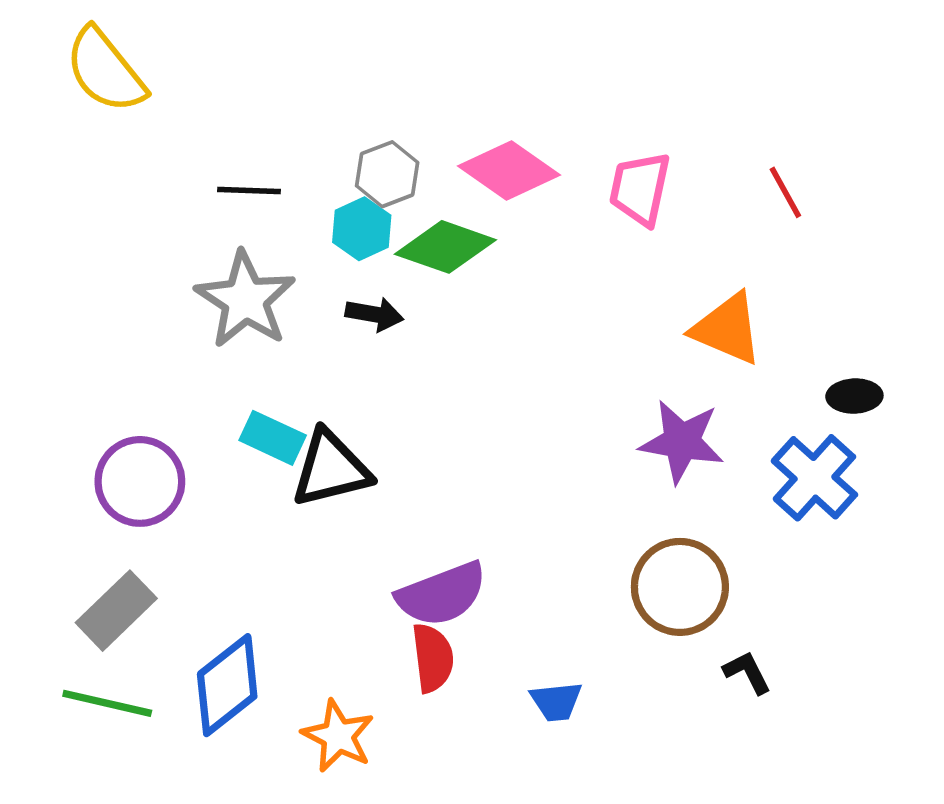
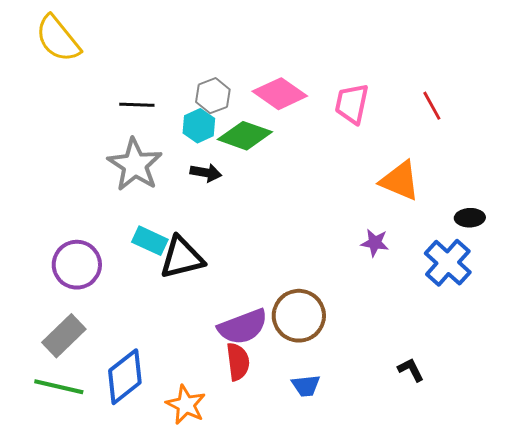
purple star: (682, 441) -> (375, 243), size x0.6
brown circle: (680, 587) -> (299, 316), moved

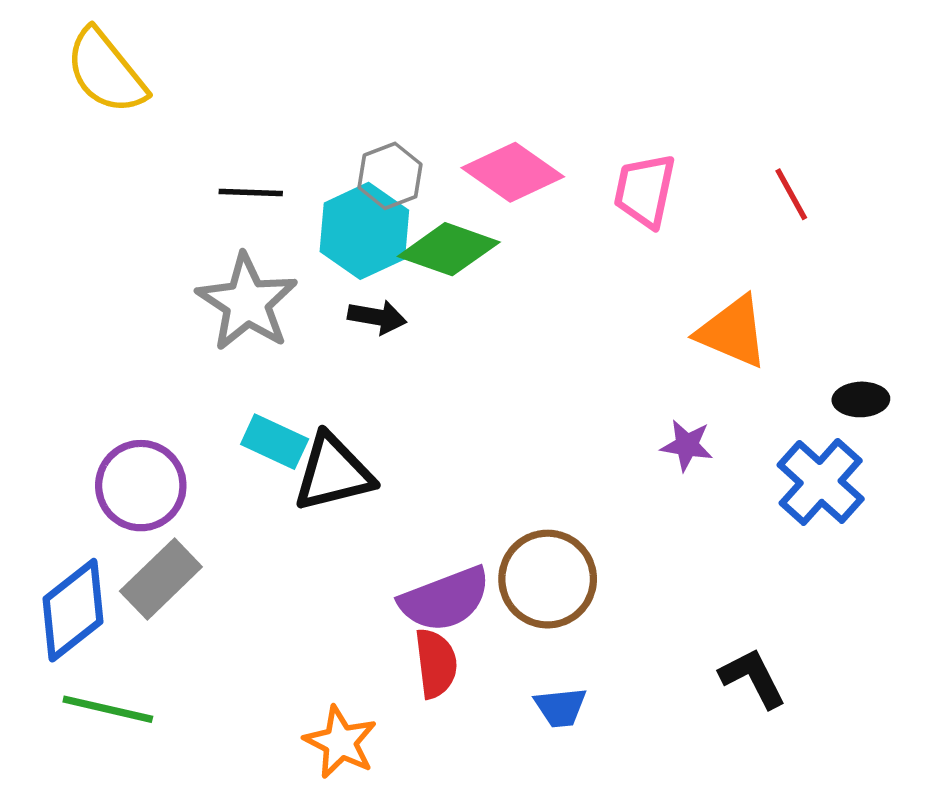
cyan hexagon: (199, 126) -> (364, 231), size x1.5
gray rectangle: (64, 336) -> (161, 579), moved
black L-shape: (411, 370) -> (753, 678), size x1.4
blue diamond: (125, 377) -> (73, 610), moved

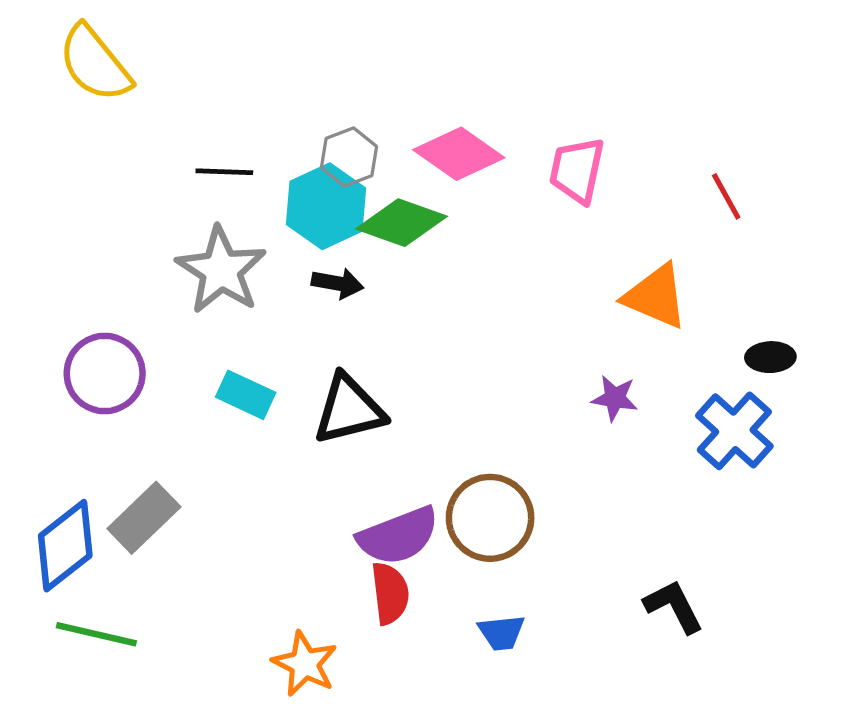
red line: (791, 194) -> (726, 196), moved
black triangle: (333, 473) -> (349, 410), moved
purple circle: (141, 486) -> (105, 374), moved

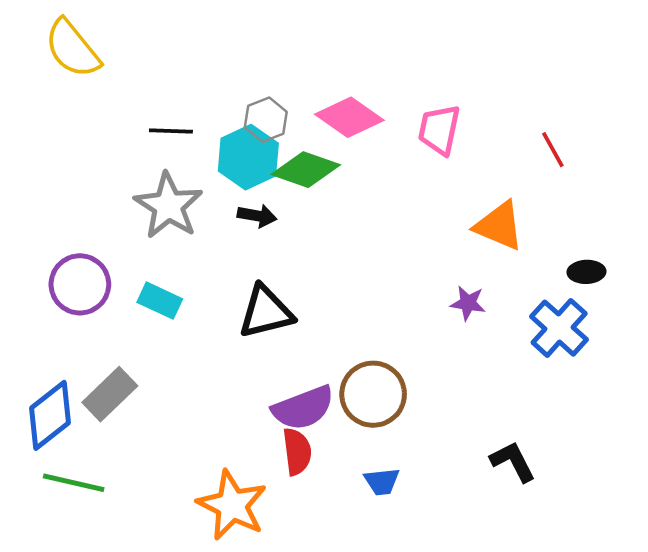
cyan rectangle: (246, 395) -> (160, 301), moved
orange star: (305, 664) -> (232, 505), size x1.4

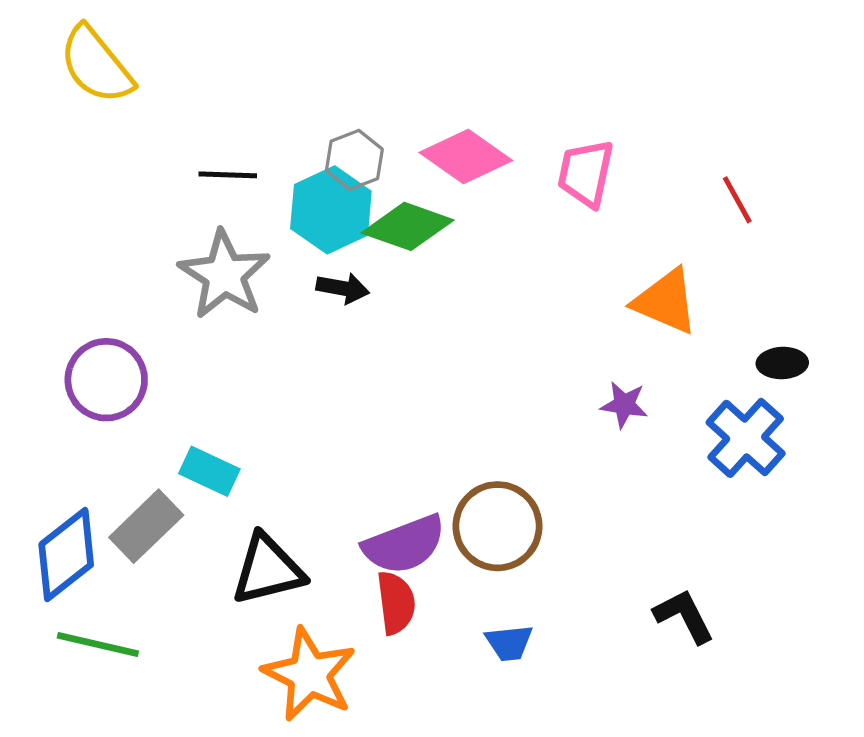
cyan rectangle: (160, 301) -> (209, 471), moved
black triangle: (266, 312) -> (268, 570), moved

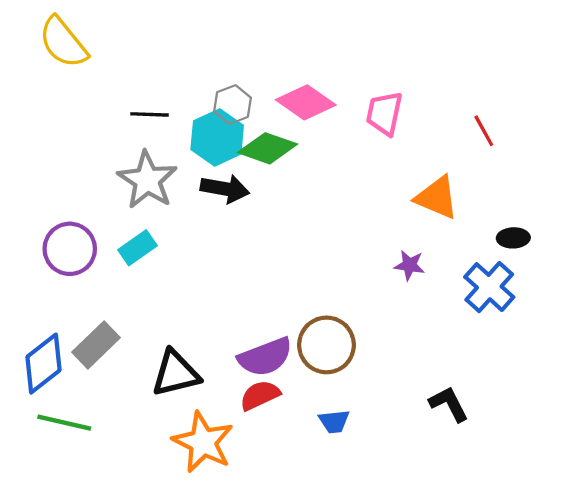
black arrow: (343, 288) -> (225, 189), size x1.4
cyan rectangle: (209, 471) -> (137, 248), moved, turned -60
red semicircle: (396, 603) -> (260, 395), turned -108

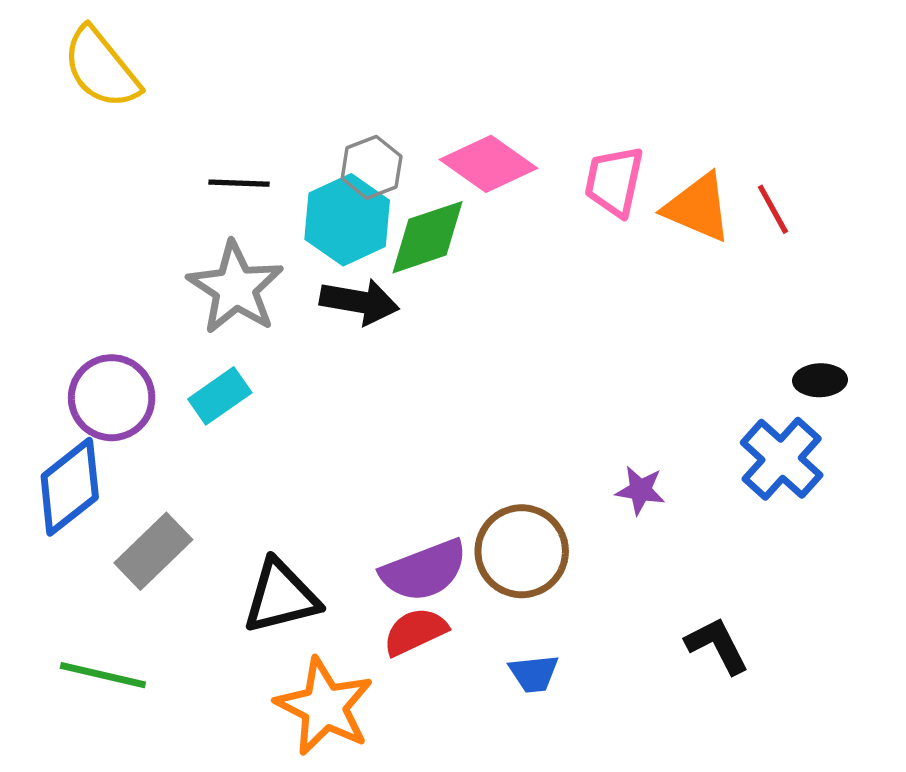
green diamond: (267, 148) -> (427, 237), turned -38
orange triangle: (437, 197) -> (698, 208), moved
purple star: (410, 265) -> (640, 490), moved
blue diamond: (44, 364) -> (70, 487), moved

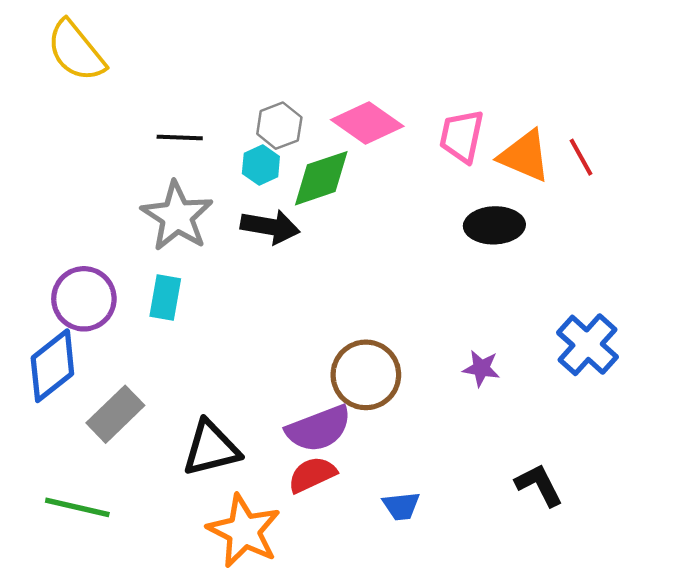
cyan hexagon: (347, 220) -> (261, 165), size x0.6
black ellipse: (820, 380) -> (494, 225), moved, size x1.5
cyan rectangle: (220, 396) -> (165, 297), turned -45
brown circle: (522, 551) -> (366, 375), moved

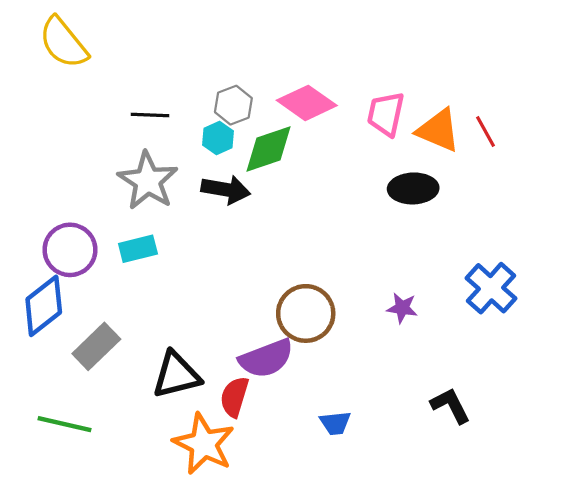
cyan rectangle: (165, 297) -> (138, 249), turned 66
red semicircle: (312, 475) -> (234, 397), moved, turned -48

